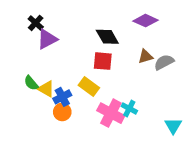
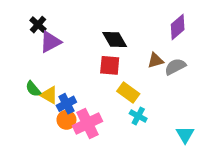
purple diamond: (145, 21) -> (178, 27), moved, turned -65
yellow rectangle: (89, 87) -> (128, 93), moved
pink cross: (111, 113) -> (87, 123), moved, turned 36

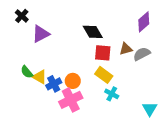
black cross: (38, 25) -> (22, 16), moved
red square: (110, 65) -> (103, 53), moved
orange circle: (66, 120) -> (73, 81), moved

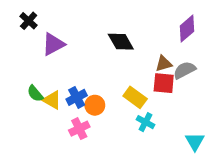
red square: (103, 53) -> (164, 83), moved
blue cross: (54, 84) -> (77, 97), moved
pink cross: (71, 100) -> (79, 129), moved, size x0.7

